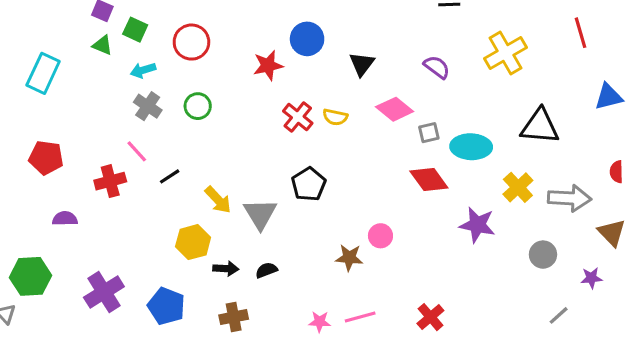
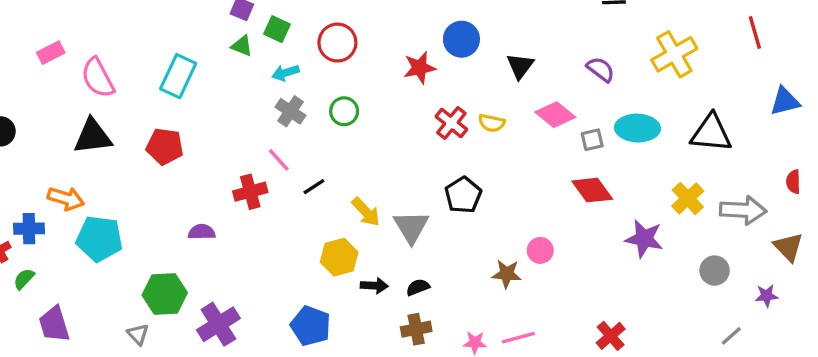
cyan ellipse: (471, 147) -> (637, 128), moved
red pentagon: (46, 158) -> (165, 146), moved
purple cross: (104, 292) -> (218, 324), moved
brown cross: (234, 317) -> (416, 329), moved
red cross: (430, 317) -> (611, 336), moved

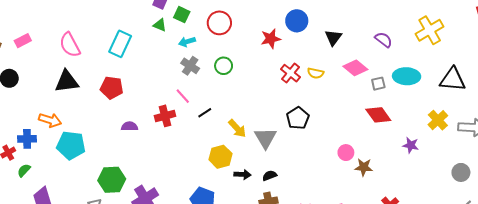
pink rectangle: (51, 53) -> (23, 41), moved
purple semicircle: (202, 232) -> (129, 126), moved
purple star: (644, 239) -> (411, 145), size x0.7
gray circle: (715, 271) -> (461, 172), moved
brown star: (507, 274) -> (364, 167), moved

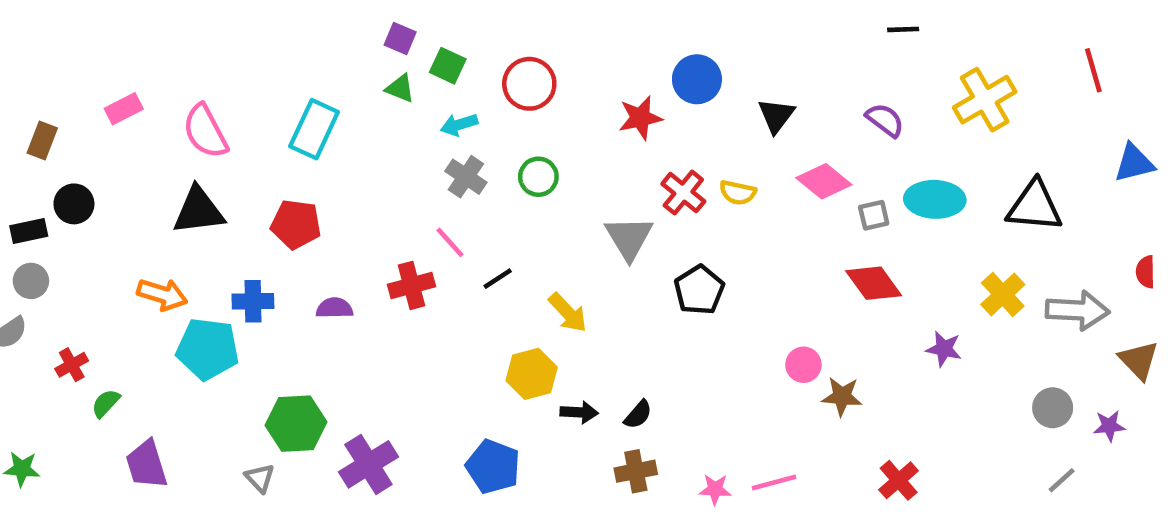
pink rectangle: (23, 41) -> (124, 109), moved
gray triangle: (265, 138) -> (629, 238), moved
blue cross: (27, 139) -> (253, 301), moved
black semicircle: (270, 176) -> (638, 415), turned 152

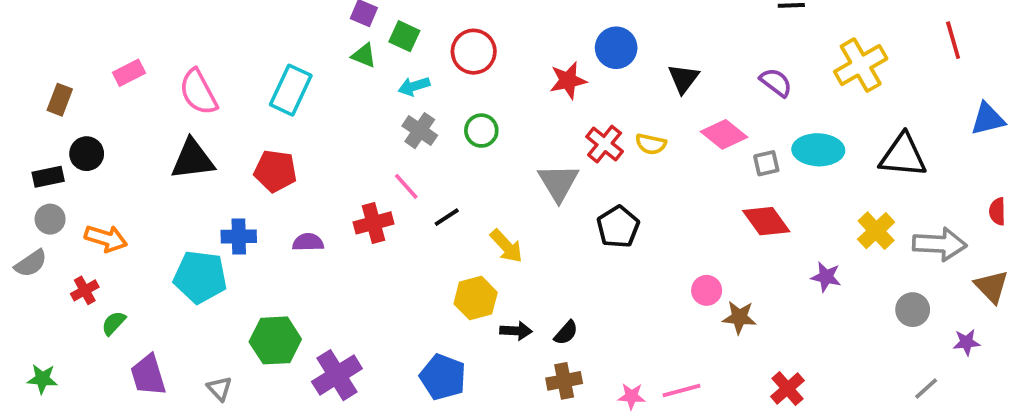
orange arrow: (162, 295) -> (106, 238), moved
gray circle: (1053, 408) -> (913, 310), moved
gray triangle: (260, 478) -> (219, 389), moved

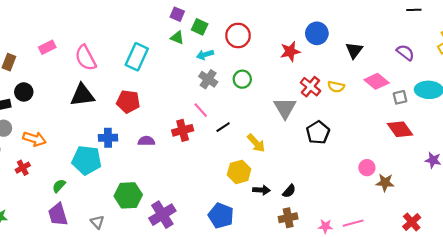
green semicircle: (114, 323) -> (59, 186), moved

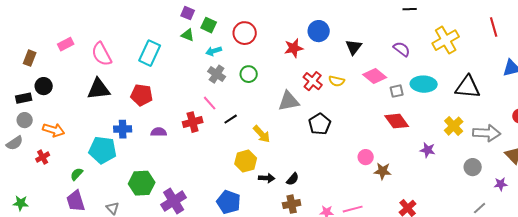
gray triangle: (285, 108) -> (289, 101), turned 50

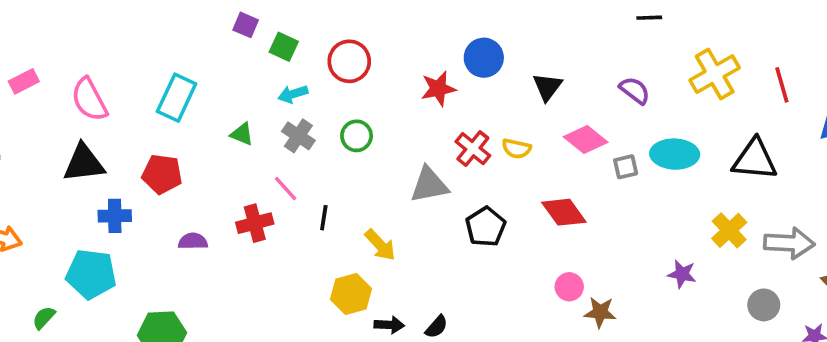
red line: (494, 27) -> (782, 85), moved
green triangle: (188, 35) -> (242, 134), moved
black line: (231, 119) -> (324, 218), turned -48
red diamond: (397, 121) -> (564, 212), moved
blue cross: (123, 129) -> (115, 216), moved

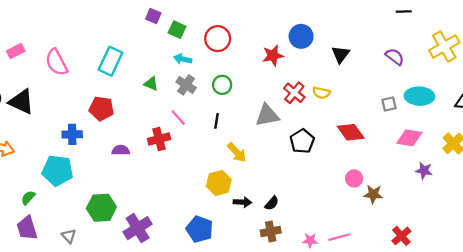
cyan arrow: (293, 94) -> (183, 59), turned 30
pink diamond: (586, 139) -> (409, 138), moved, turned -30
black triangle: (84, 163) -> (21, 102), moved, turned 32
black line: (324, 218) -> (217, 121), moved

